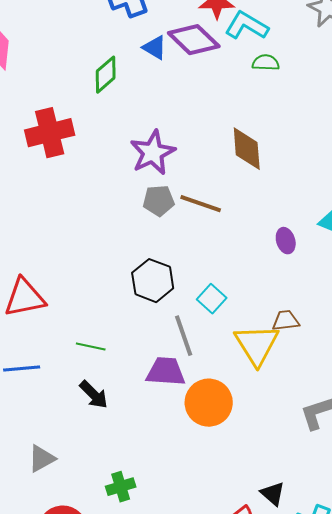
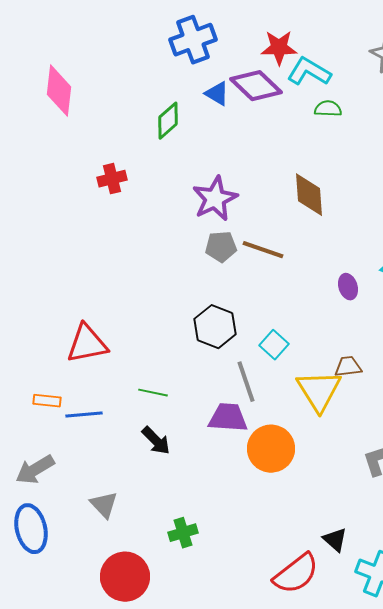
red cross: (50, 133) -> (112, 179), size x0.6
gray triangle: (42, 459) -> (104, 505), turned -44

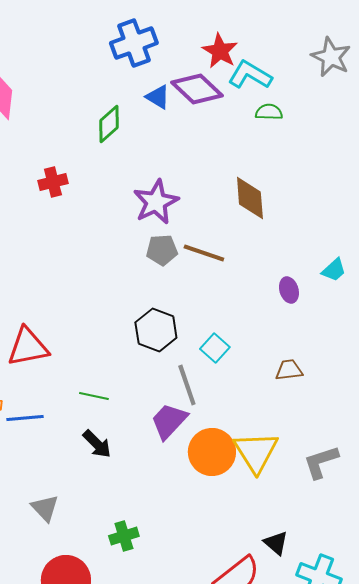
red star: (279, 48) -> (220, 51), turned 30
yellow triangle: (319, 391) -> (256, 452), moved
purple trapezoid: (228, 418) -> (169, 421), turned -51

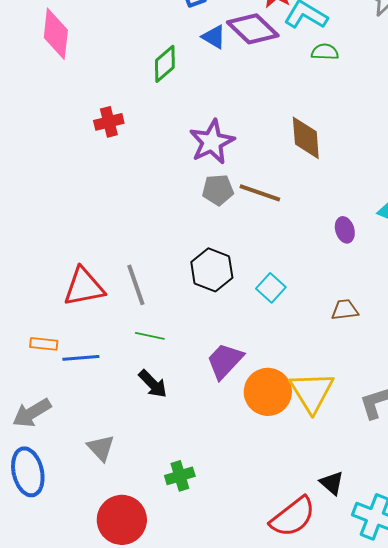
gray line: (187, 385) -> (136, 285), moved

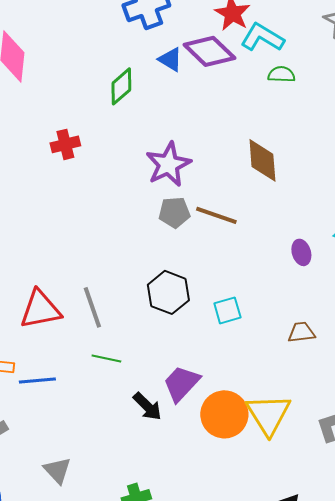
cyan square: (271, 288) -> (227, 310), turned 32
black arrow: (153, 384) -> (147, 406), moved

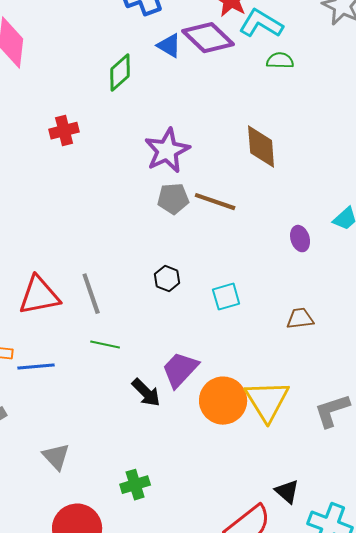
black hexagon: (168, 292) -> (167, 279), size x0.6

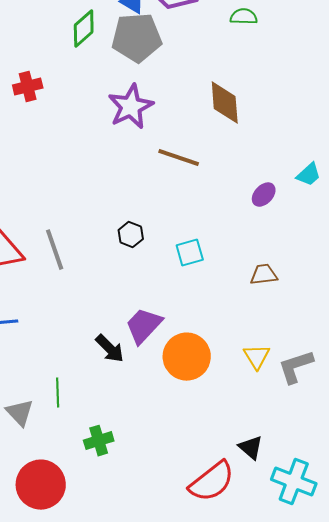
gray pentagon: (173, 199) -> (137, 38), moved, size x1.6
purple ellipse: (300, 239) -> (264, 195), turned 60
green line: (105, 345) -> (58, 393), moved, turned 76
yellow triangle: (267, 401) -> (257, 357), moved, size x0.6

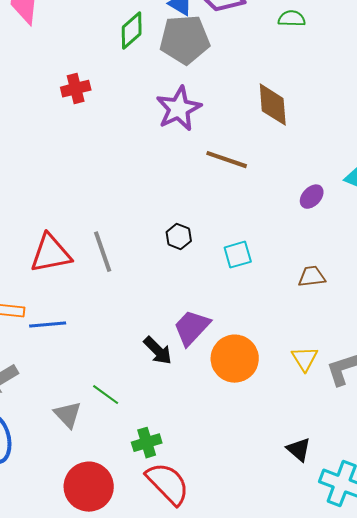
green line: (58, 393) -> (106, 395), turned -52
red semicircle: (212, 482) -> (168, 484), moved, turned -96

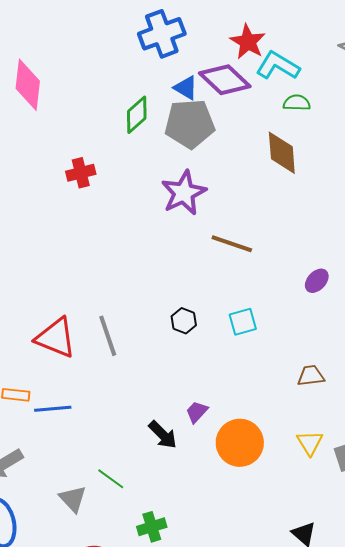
brown diamond: (273, 105) -> (282, 153), moved
red triangle: (51, 254) -> (56, 338), turned 33
cyan square: (238, 255) -> (243, 322), moved
brown trapezoid: (312, 277) -> (311, 376), moved
purple trapezoid: (192, 328) -> (197, 412), size x0.6

